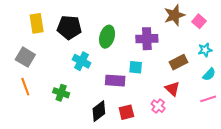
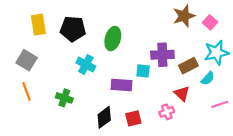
purple cross: (147, 39) -> (162, 55), moved
cyan star: (205, 50) -> (216, 53), size x1.6
cyan semicircle: (209, 74) -> (208, 78), moved
pink cross: (158, 106) -> (167, 112), turned 32

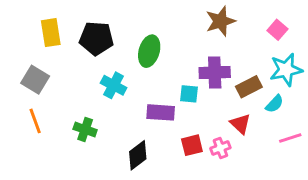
brown star: (184, 16) -> (220, 21), moved
red square: (133, 118) -> (192, 145), moved

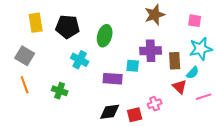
pink square: (277, 30) -> (195, 21), turned -32
brown rectangle: (249, 87) -> (175, 61), turned -66
red triangle: (240, 124) -> (180, 87), moved
red square: (192, 145) -> (135, 115), moved
black diamond: (138, 155) -> (110, 112), moved, turned 30

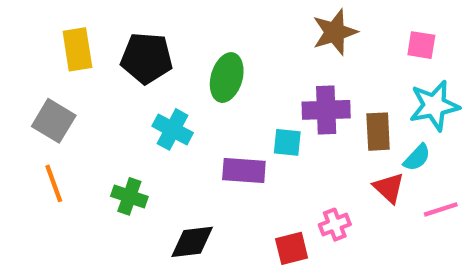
black diamond: (110, 112) -> (192, 242), moved

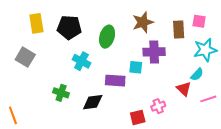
brown star: (335, 32) -> (143, 22), moved
brown rectangle: (378, 132) -> (179, 29), moved
orange line: (54, 183) -> (13, 115), moved
black diamond: (192, 242) -> (93, 102), moved

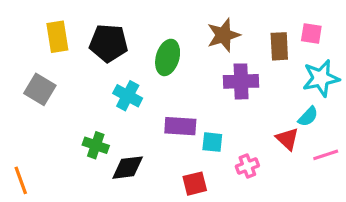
cyan square: (136, 67) -> (212, 142), moved
black diamond: (93, 102) -> (128, 168), moved
red square: (138, 117) -> (195, 184), moved

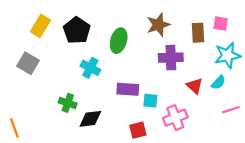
yellow rectangle: (57, 37) -> (40, 26), turned 40
black pentagon: (109, 43) -> (77, 30), turned 30
red triangle: (287, 139) -> (195, 86), moved
pink cross: (247, 166) -> (175, 118), size x1.5

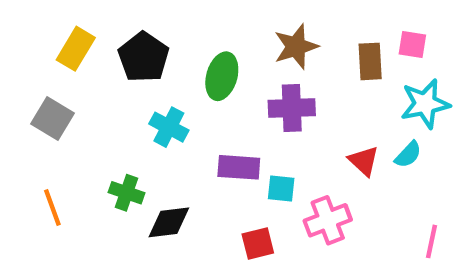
purple cross: (171, 58) -> (292, 108), moved
pink line: (231, 110) -> (431, 241), moved, turned -60
orange line: (14, 128) -> (52, 208), moved

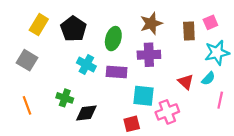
pink square: (412, 44) -> (210, 22), turned -32
purple rectangle: (239, 167) -> (117, 72), moved
cyan square: (281, 188) -> (144, 96), size x1.5
pink line: (431, 241) -> (220, 100), moved

